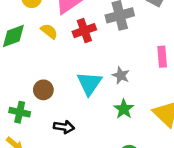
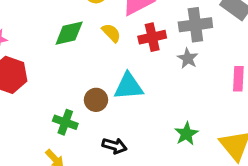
gray star: (121, 75) -> (188, 58), moved
cyan triangle: (89, 83) -> (129, 86), moved, turned 44

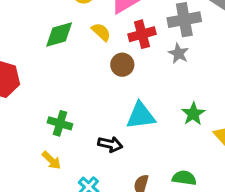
cyan triangle: (129, 86) -> (141, 116), moved
brown circle: (96, 100) -> (122, 65), moved
green star: (186, 134) -> (193, 114), moved

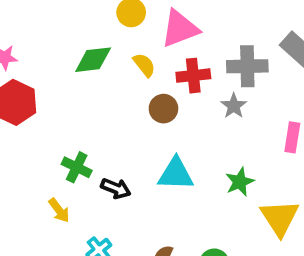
black arrow: (110, 144) -> (116, 188), moved

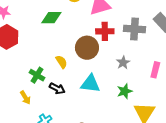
yellow semicircle: (144, 65) -> (61, 62), moved
gray star: (234, 106) -> (123, 63), moved
brown circle: (163, 109) -> (87, 48), size x1.5

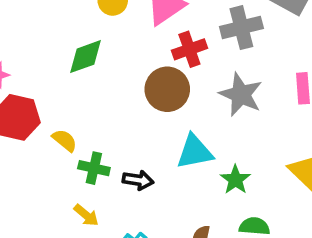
yellow semicircle: (61, 62) -> (65, 140), moved
gray star: (123, 63) -> (241, 95), size x1.6
green star: (125, 91) -> (235, 180), moved

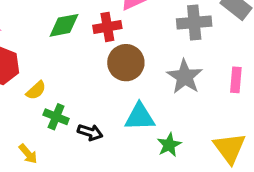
red cross: (189, 49) -> (107, 27), moved
yellow semicircle: (65, 140) -> (36, 90), turned 90
yellow arrow: (86, 215) -> (28, 154), moved

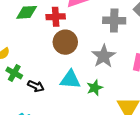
green star: (169, 145) -> (95, 88), moved

